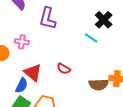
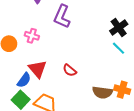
cyan line: (91, 38) -> (118, 48), moved

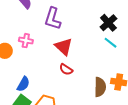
red triangle: (38, 69) -> (64, 47), moved
brown semicircle: (102, 92) -> (100, 87), turned -90

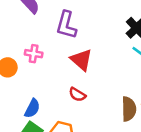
red semicircle: (66, 69) -> (77, 95), moved

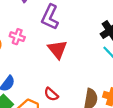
red semicircle: (77, 95) -> (51, 94), moved

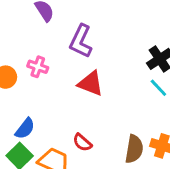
red triangle: (57, 49) -> (91, 84), turned -30

